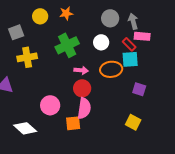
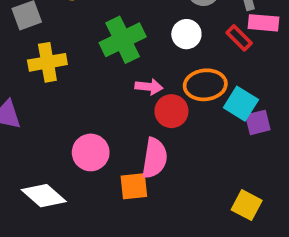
cyan square: (130, 59) -> (241, 104), moved, turned 36
red circle: (82, 88) -> (171, 111), moved
purple square: (139, 89) -> (258, 122), turned -32
yellow square: (133, 122) -> (247, 205), moved

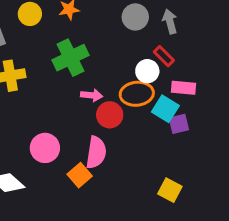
pink rectangle: (263, 23) -> (183, 88), moved
white circle: (186, 34) -> (147, 71), moved
orange square: (134, 186) -> (80, 175), turned -35

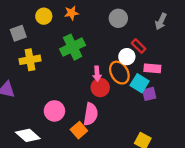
gray arrow: (170, 21) -> (161, 21), moved, turned -140
orange ellipse: (137, 94) -> (119, 73), turned 65
pink arrow: (92, 95) -> (97, 74), moved, turned 80

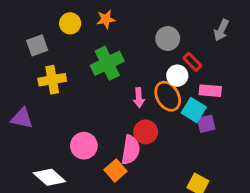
gray circle: (118, 18) -> (168, 38), moved
red circle: (100, 87) -> (146, 132), moved

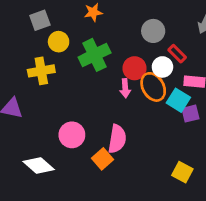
yellow circle: (70, 23) -> (59, 42), moved
gray square: (37, 45) -> (40, 20), moved
red circle: (146, 132) -> (135, 68), moved

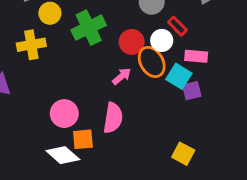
pink arrow: (125, 88) -> (122, 76), moved, turned -126
orange square: (103, 159) -> (83, 139), moved, turned 36
white diamond: (39, 166) -> (63, 155), moved

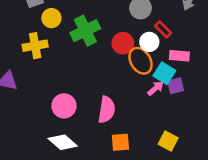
pink arrow: (122, 76) -> (156, 88), moved
orange square: (83, 139) -> (120, 142), moved

